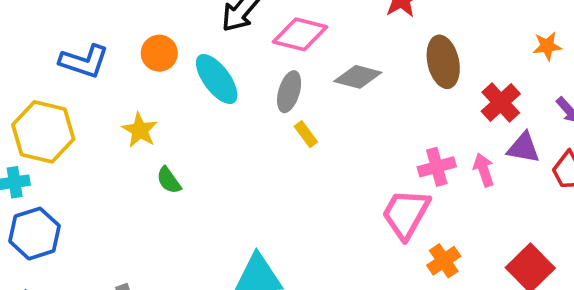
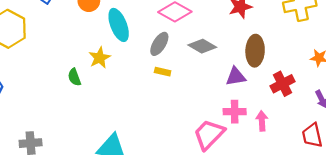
yellow star: (140, 130) -> (100, 58), moved
yellow rectangle: (306, 134) -> (163, 72), turned -56
purple triangle: (524, 148) -> (236, 77), moved, turned -35

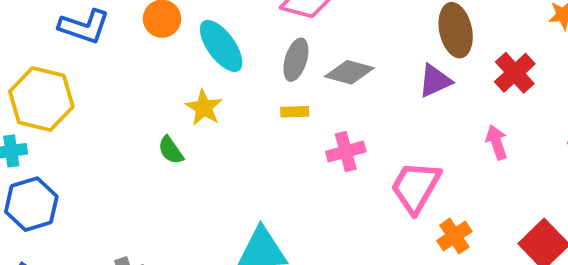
gray diamond: (202, 46) -> (349, 72), moved
yellow rectangle: (163, 72) -> (295, 112), moved
pink cross: (235, 112) -> (346, 152), moved

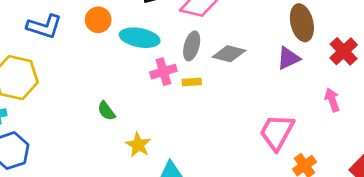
cyan ellipse: (221, 46) -> (140, 38), turned -42
yellow star: (204, 108) -> (138, 145), moved
pink cross: (346, 152) -> (163, 72), moved

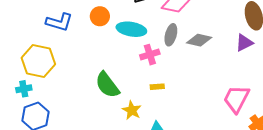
yellow rectangle: (192, 82) -> (157, 87), moved
green semicircle: (106, 111) -> (107, 85), size x1.8

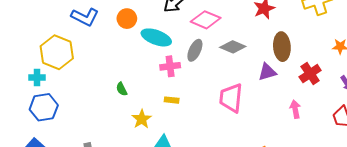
gray diamond: (199, 40) -> (233, 47), moved
green semicircle: (107, 85) -> (122, 89), size x0.5
pink trapezoid: (236, 99) -> (231, 98), moved, turned -32

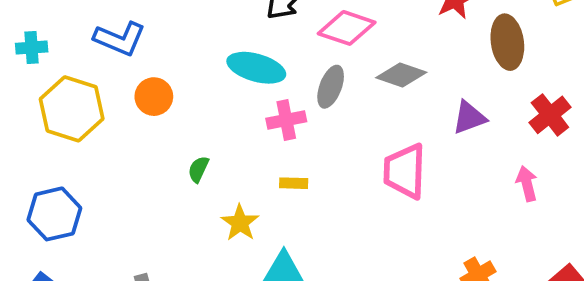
orange circle: (127, 19) -> (154, 97), moved
brown ellipse: (282, 47) -> (507, 42), moved
cyan cross: (37, 78) -> (32, 48), moved
green semicircle: (122, 89) -> (198, 169), turned 56

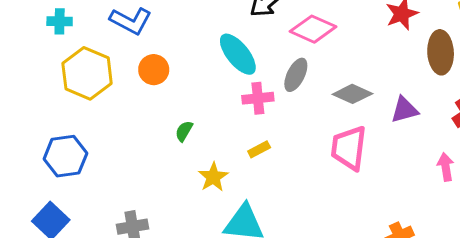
cyan ellipse: (256, 68) -> (238, 54), turned 30
gray diamond: (401, 75) -> (352, 94), moved
yellow rectangle: (294, 183) -> (259, 149), turned -35

